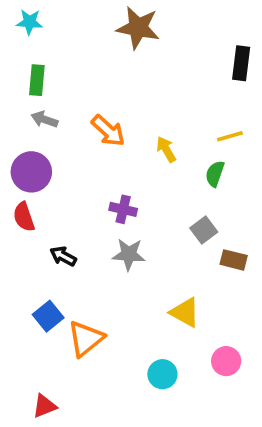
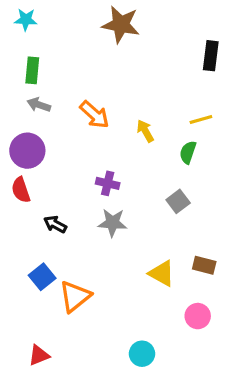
brown rectangle: (234, 260) -> (204, 265), moved
cyan circle: (162, 374) -> (142, 354), moved

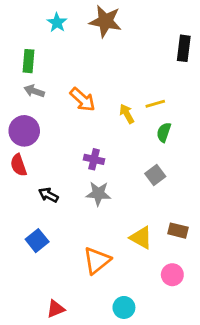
cyan star: (26, 20) -> (57, 23), moved, turned 30
yellow line: (201, 120) -> (155, 104), moved
orange triangle: (75, 296) -> (97, 260), moved
red triangle: (39, 355) -> (56, 309), moved

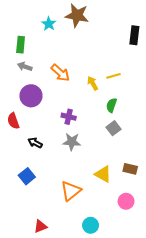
cyan star: (57, 23) -> (49, 24), moved
purple circle: (24, 131) -> (31, 96), moved
green semicircle: (164, 132) -> (111, 105), moved

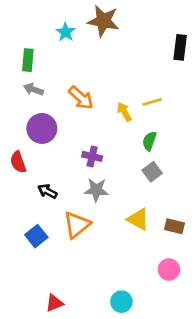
yellow triangle: (103, 174) -> (138, 219), moved
orange triangle: (71, 191) -> (77, 225), moved

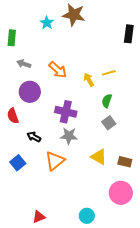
green rectangle: (28, 60) -> (12, 38), moved
purple cross: (92, 156) -> (66, 112), size x1.5
blue square: (36, 236) -> (18, 163), moved
pink circle: (169, 270) -> (121, 193), size x1.5

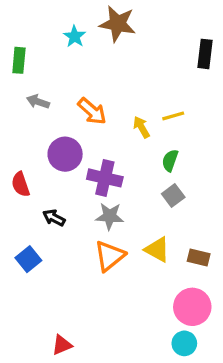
purple circle: (30, 92) -> (65, 154), moved
orange triangle: (55, 161) -> (110, 256), moved
cyan circle: (87, 216) -> (184, 343), moved

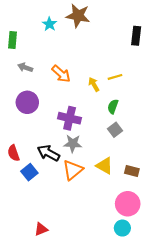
purple circle: (65, 154) -> (27, 102), moved
red semicircle: (21, 184) -> (14, 153), moved
black arrow: (54, 218) -> (48, 153), moved, size x1.5
blue square: (28, 259) -> (29, 172), moved

